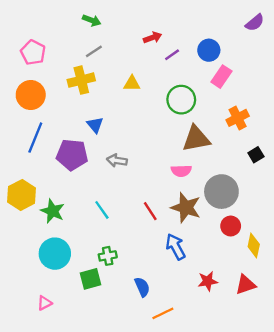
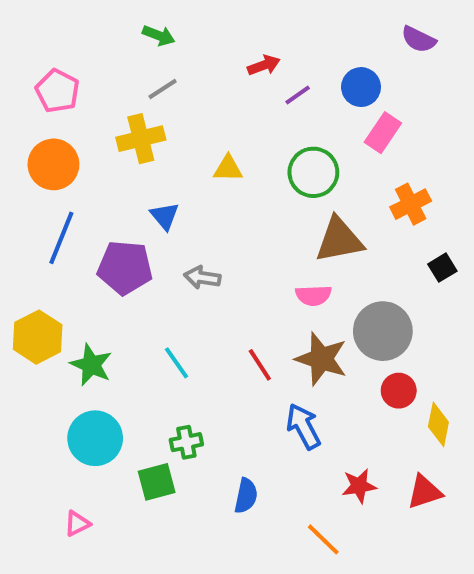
purple semicircle: (255, 23) -> (419, 39), moved, turned 66
yellow triangle: (132, 84) -> (228, 168), moved
blue semicircle: (142, 287) -> (246, 496), turned 36
orange line: (163, 313) -> (323, 539), moved, turned 70

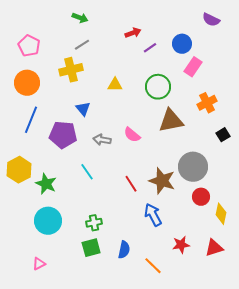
pink semicircle: (313, 295) -> (132, 135), moved, turned 42
cyan line: (176, 363) -> (87, 172), moved
green square: (157, 482) -> (91, 248), moved
orange line: (323, 539) -> (153, 266), moved

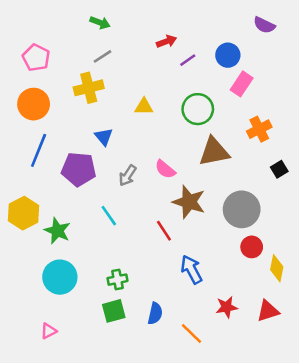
gray arrow: (102, 140) -> (128, 176), turned -66
brown star: (162, 181) -> (189, 202), moved

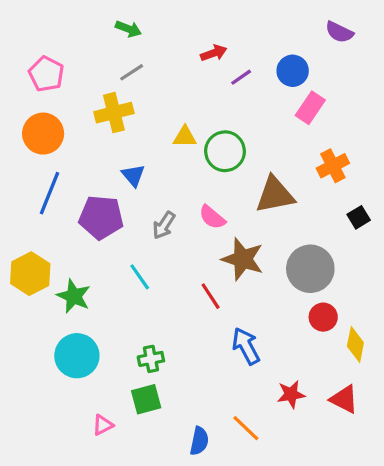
green circle: (198, 109) -> (225, 151), moved
red triangle: (268, 311) -> (344, 399), turned 45
blue semicircle: (155, 313) -> (199, 441), moved
pink triangle: (49, 331) -> (103, 425), moved

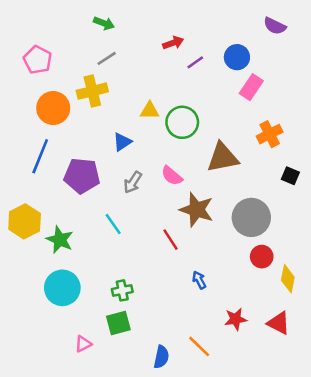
orange circle: (43, 134) -> (53, 108), moved
blue triangle: (133, 175) -> (122, 142), moved, turned 36
black square: (359, 217) -> (290, 176), turned -36
blue arrow: (246, 346) -> (199, 280), size x0.6

